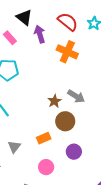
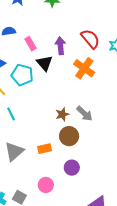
black triangle: (24, 17) -> (45, 63), moved
gray triangle: (14, 147) -> (14, 151), size x1.5
pink circle: (46, 167) -> (46, 185), moved

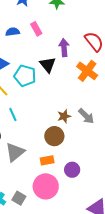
pink rectangle: (30, 44) -> (36, 29), moved
brown circle: (69, 136) -> (54, 136), moved
orange rectangle: (45, 149) -> (47, 160), moved
pink circle: (46, 185) -> (46, 186), size x1.6

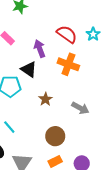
brown star: (64, 116) -> (45, 99), moved

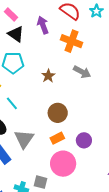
black triangle: (29, 69) -> (16, 34), moved
gray arrow: (80, 108) -> (82, 72), moved

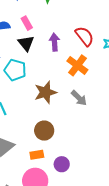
brown star: (48, 76) -> (45, 92), size x1.6

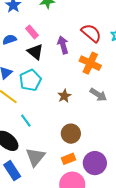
cyan pentagon: (15, 70) -> (30, 80), turned -30
brown star: (45, 92) -> (64, 96), size x0.6
purple circle: (62, 164) -> (95, 163), size x1.5

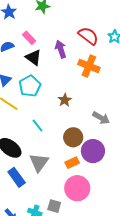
gray arrow: (98, 95) -> (101, 118), moved
cyan line: (26, 121) -> (38, 125), moved
purple circle: (95, 163) -> (93, 151), moved

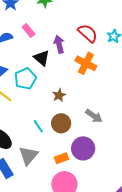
black triangle: (33, 57) -> (42, 58), moved
cyan line: (38, 125) -> (38, 126), moved
brown circle: (73, 137) -> (61, 123), moved

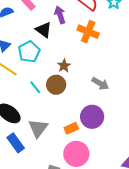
brown circle: (61, 123) -> (56, 85), moved
cyan line: (38, 126) -> (35, 87), moved

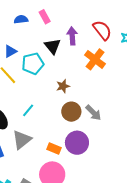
brown circle: (56, 85) -> (71, 112), moved
cyan line: (35, 87) -> (28, 110), moved, turned 64
orange rectangle: (71, 128) -> (54, 148), turned 32

